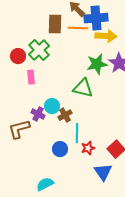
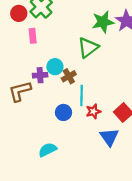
green triangle: (83, 88) -> (88, 47), turned -50
purple cross: (38, 114) -> (40, 75), turned -32

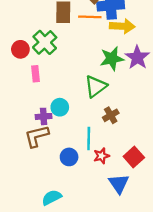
brown cross: (69, 76) -> (111, 115), moved
brown L-shape: (20, 91) -> (37, 136), moved

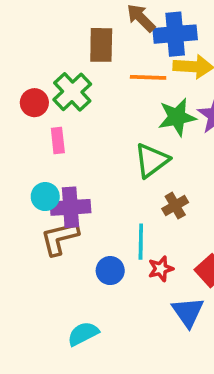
orange line: (90, 17) -> (148, 77), moved
cyan circle: (60, 107) -> (45, 197), moved
purple cross: (44, 116) -> (70, 207), size x1.5

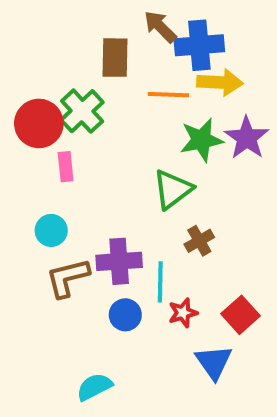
red circle: (34, 103) -> (39, 123), size x1.5
purple cross: (70, 207) -> (119, 261), moved

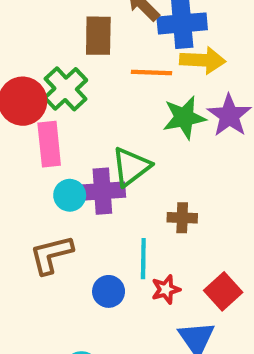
pink rectangle: (66, 167) -> (49, 144), size x1.5
green triangle: (173, 189) -> (131, 167), moved
cyan circle: (51, 230) -> (70, 195), moved
brown cross: (199, 241) -> (182, 218), turned 32
purple cross: (119, 261) -> (102, 191), moved

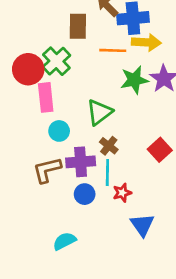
purple cross: (102, 191) -> (81, 162), moved
brown cross: (182, 218) -> (109, 146), moved, turned 36
red square: (223, 291) -> (160, 150), moved

